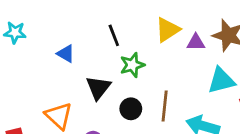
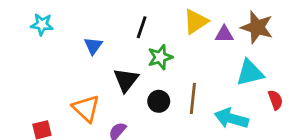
black line: (114, 35) -> (142, 27), turned 40
blue triangle: (66, 54) -> (93, 46), turned 36

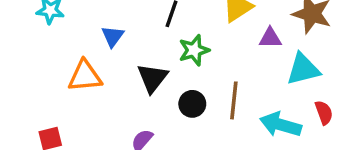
purple triangle: (224, 34) -> (270, 38), moved
red semicircle: (275, 100) -> (324, 113), moved
orange triangle: (86, 108) -> (85, 76), moved, turned -48

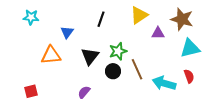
green star: (194, 50) -> (118, 51), moved
cyan triangle: (303, 69) -> (190, 48), moved
brown line: (234, 100) -> (137, 69), turned -30

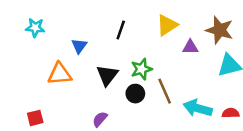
red semicircle: (189, 76) -> (231, 113), moved, turned -72

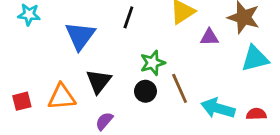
blue triangle: (79, 46) -> (80, 36), size x1.6
orange triangle: (60, 74) -> (62, 97), moved
black triangle: (107, 75) -> (99, 81), moved
red square: (35, 118) -> (22, 101), moved

